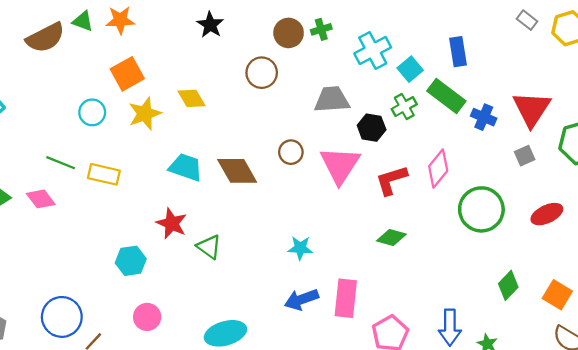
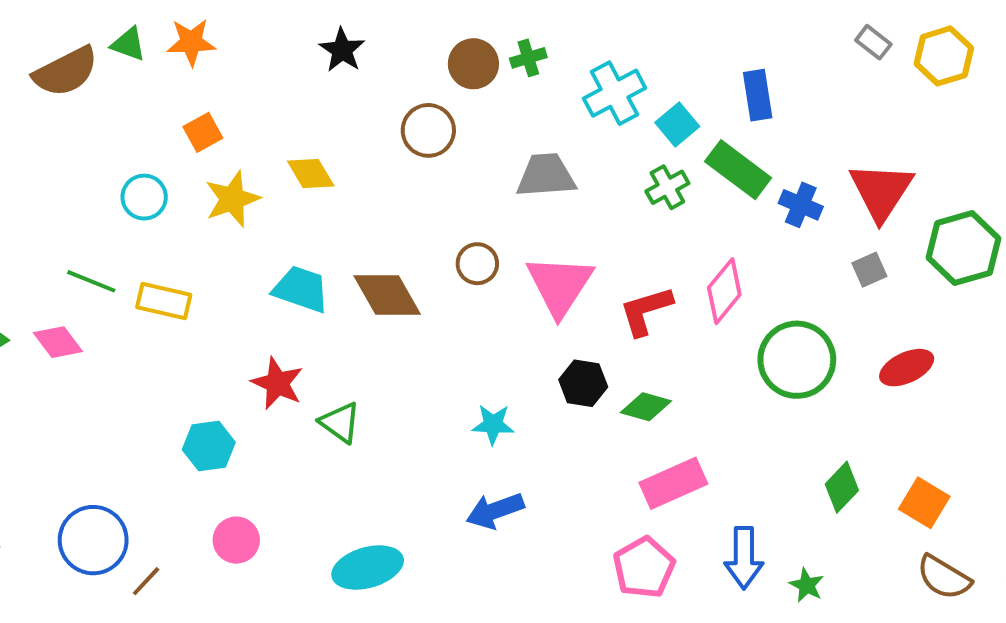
orange square: (127, 74) -> (203, 132), size x0.7
black hexagon: (372, 128) -> (583, 383), moved
pink rectangle: (346, 298) -> (673, 483), moved, turned 60

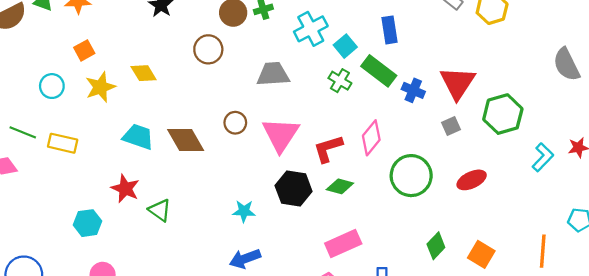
green cross: (667, 187) -> (340, 81), turned -30
black hexagon: (583, 383) -> (294, 189), size x1.4
green diamond: (646, 407) -> (340, 186), moved

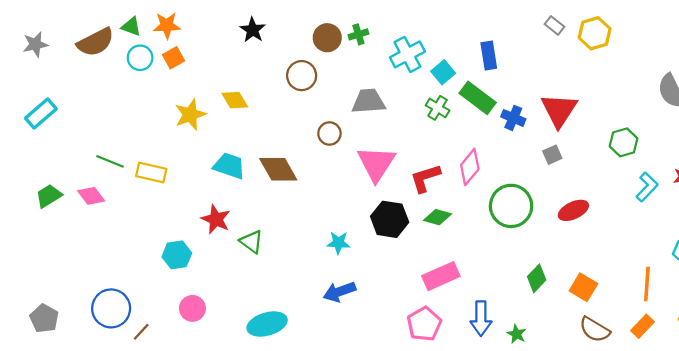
orange square: (84, 50) -> (174, 58), moved
cyan circle: (52, 86) -> (140, 58), moved
green hexagon: (503, 114) -> (624, 142), moved, size x0.7
brown circle: (235, 123) -> (329, 134), moved

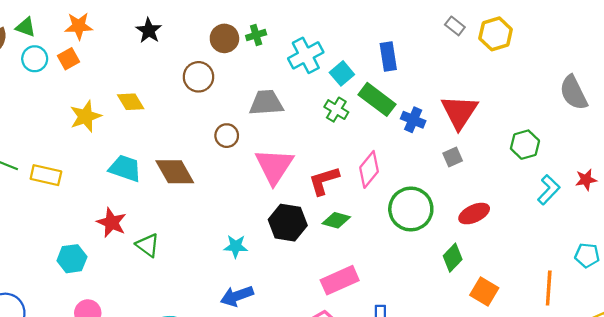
orange star: (167, 25) -> (79, 26), moved
green diamond: (537, 278) -> (453, 258), moved

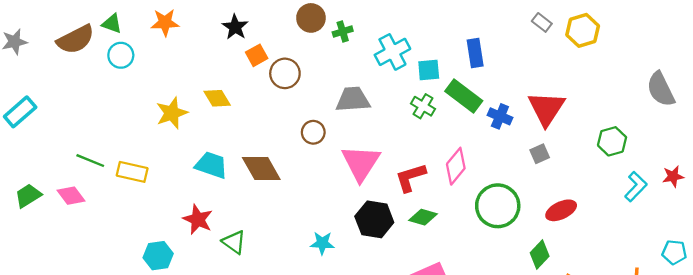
brown circle: (224, 38) -> (311, 18), moved
orange square: (69, 59) -> (257, 55), moved
cyan square: (342, 73) -> (429, 70), turned 35

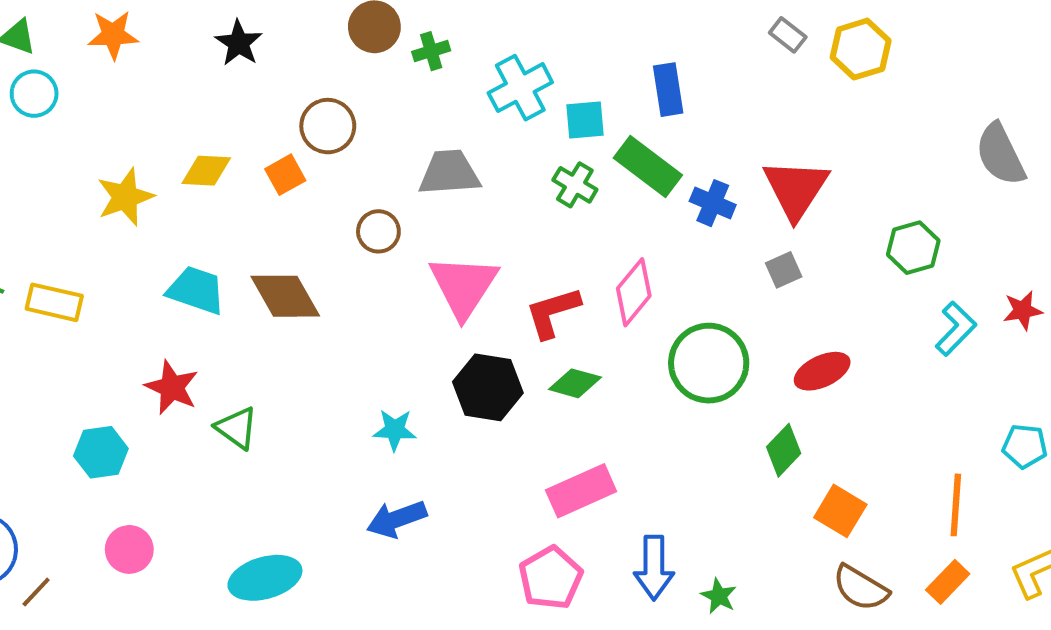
orange square: (257, 55) -> (285, 175), moved
yellow diamond: (217, 98) -> (206, 171), turned -56

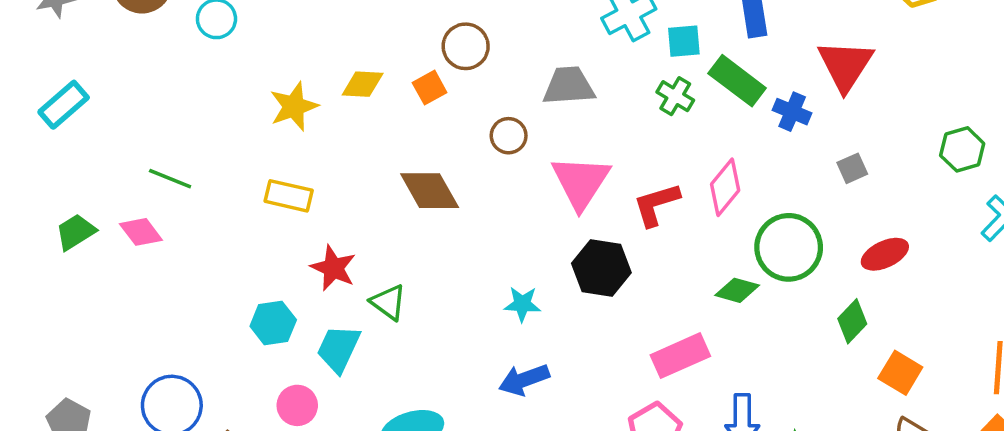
red triangle: (796, 189) -> (845, 65), moved
cyan trapezoid: (196, 290) -> (338, 349), moved, turned -84
yellow rectangle: (54, 302) -> (289, 196), moved
green diamond: (575, 383) -> (737, 290), moved

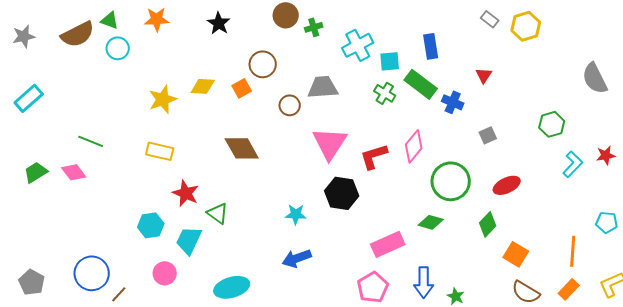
red triangle: (845, 65) -> (484, 75), size x0.5
brown circle: (509, 136) -> (290, 105), moved
green diamond: (737, 290) -> (431, 222), moved

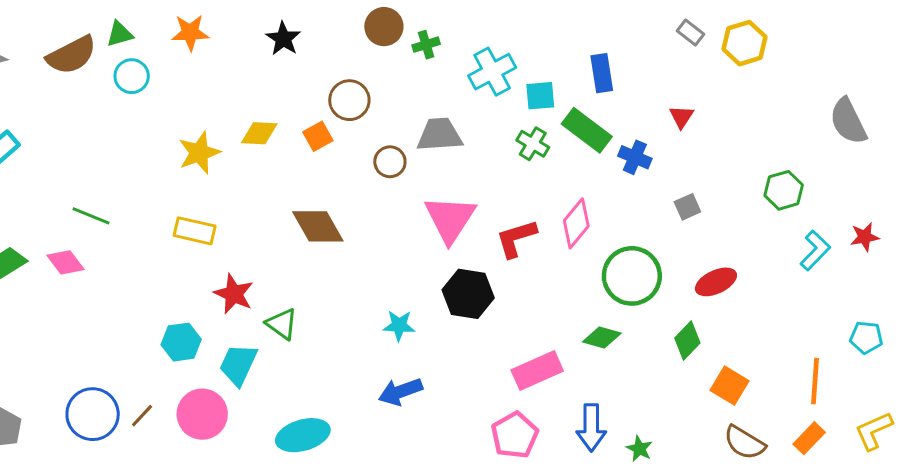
green triangle: (110, 20) -> (120, 34), turned -36
pink circle: (165, 273) -> (202, 414), size x1.4
brown line: (119, 294) -> (142, 416), moved

